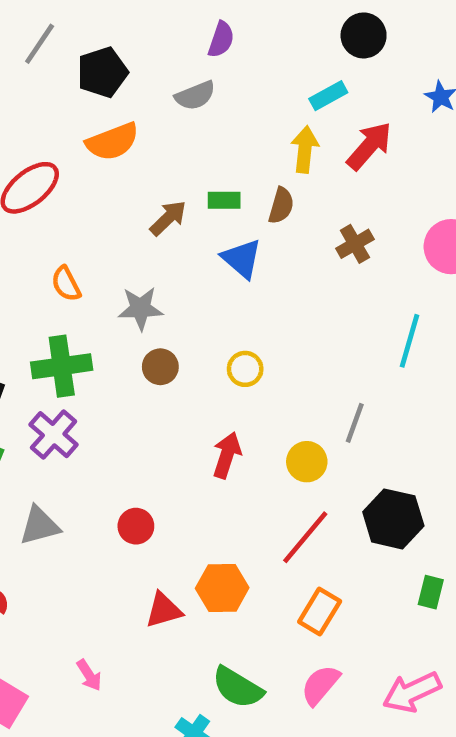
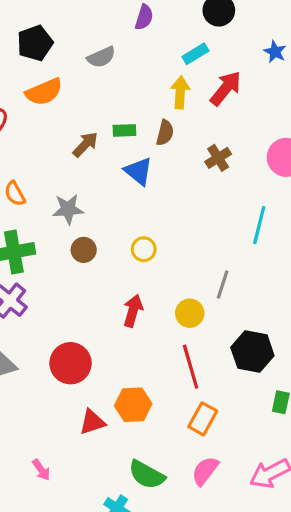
purple semicircle: (221, 39) -> (144, 17), moved
red circle: (136, 526) -> (71, 363), size x1.6
red line: (305, 537) -> (191, 367), turned -54

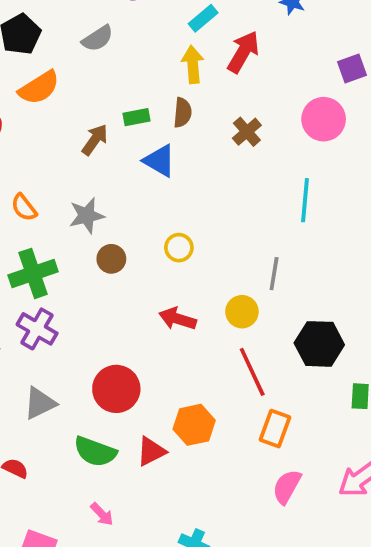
red arrow: (133, 311) -> (178, 319), turned -80
green semicircle: (147, 475) -> (95, 452), moved

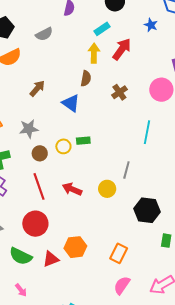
green rectangle: (137, 117) -> (83, 141), moved
yellow circle: (179, 248) -> (63, 146), moved
red line: (252, 372) -> (39, 186), moved

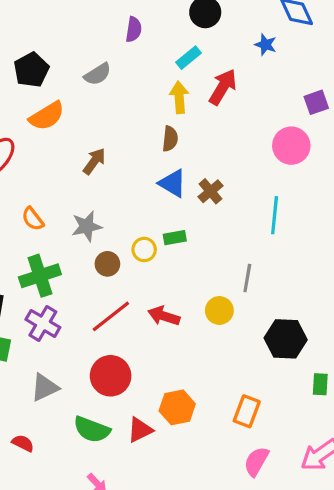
brown cross: (119, 92) -> (210, 191), moved
blue triangle: (71, 103) -> (173, 183), moved
red line: (39, 186) -> (111, 316), turned 76

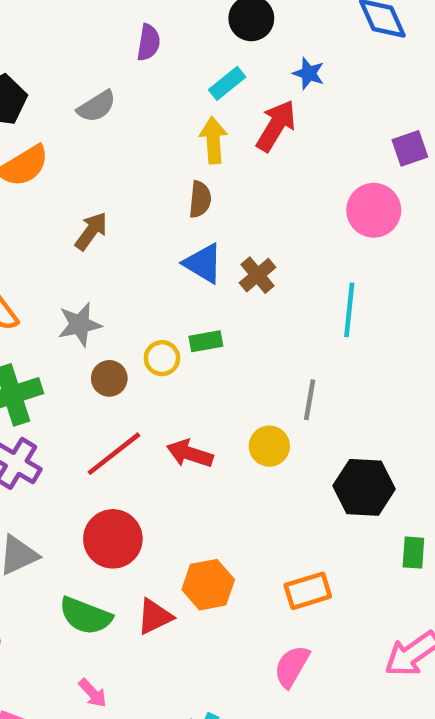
blue star: (266, 45) -> (309, 73), moved
orange rectangle: (247, 411) -> (308, 591), turned 52
pink semicircle: (256, 461) -> (292, 666), moved

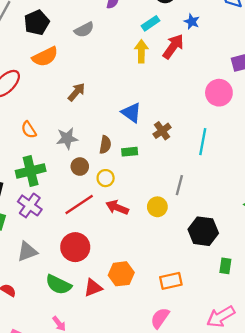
brown semicircle: (200, 199) -> (105, 145), moved
brown cross: (258, 275) -> (162, 131), moved
yellow circle: (162, 358) -> (106, 178), moved

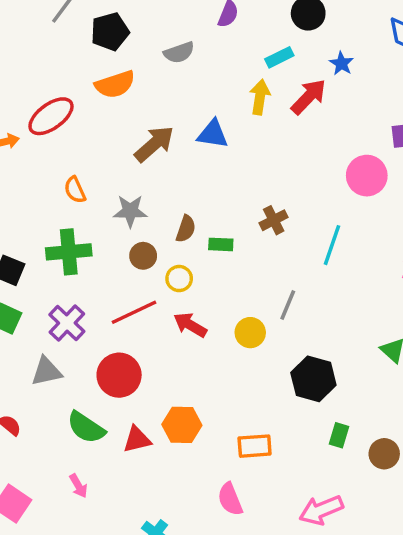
brown arrow: (77, 92) -> (154, 144), size x1.4
blue triangle: (131, 113) -> (213, 134), moved, turned -35
purple cross: (30, 205) -> (67, 323), moved
pink semicircle: (160, 318) -> (230, 499), turned -65

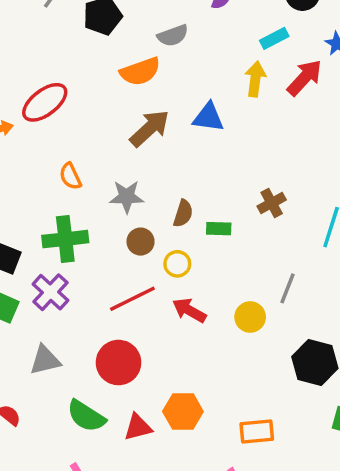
orange semicircle: (115, 84) -> (140, 71), moved
purple cross: (67, 323) -> (51, 292), moved

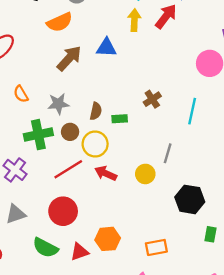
green cross: (65, 239) -> (38, 135), moved
yellow circle: (177, 264) -> (95, 144), size x1.5

